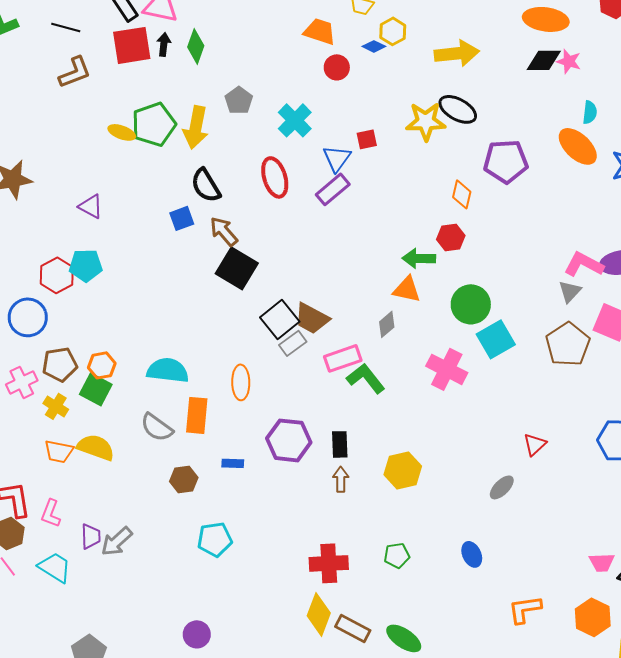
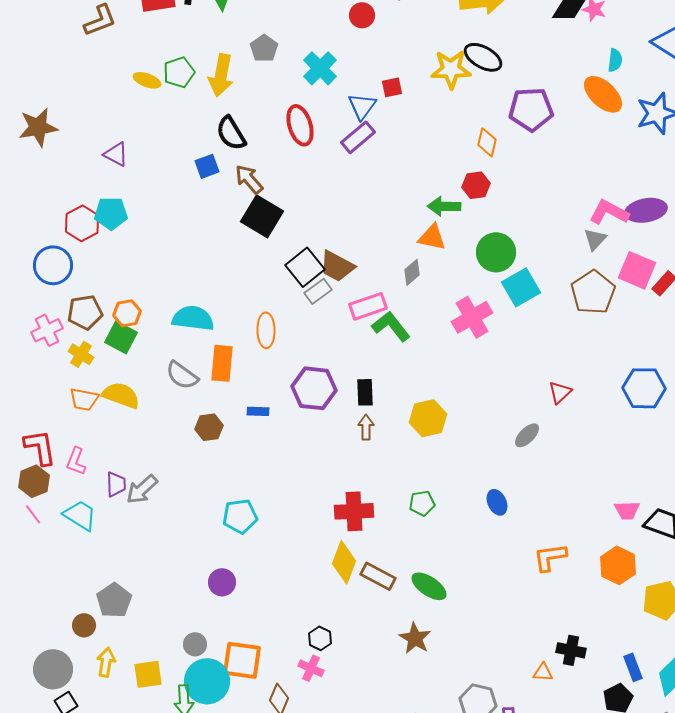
green pentagon: (154, 124) -> (179, 72), size x0.7
pink cross: (447, 369) -> (472, 317), turned 33
cyan pentagon: (215, 539) -> (240, 516), moved

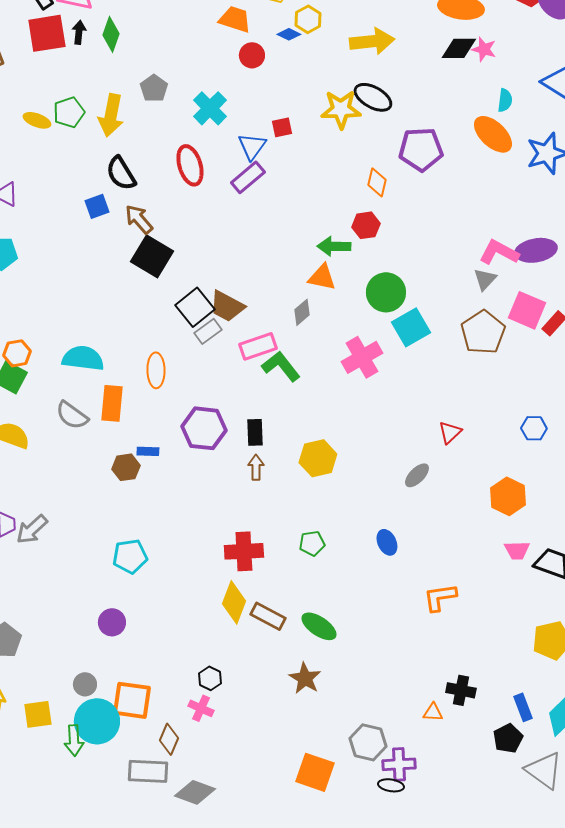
blue hexagon: (644, 388) -> (534, 428), size x0.6
brown hexagon: (209, 427) -> (126, 467), moved
orange hexagon: (618, 565) -> (508, 496), moved

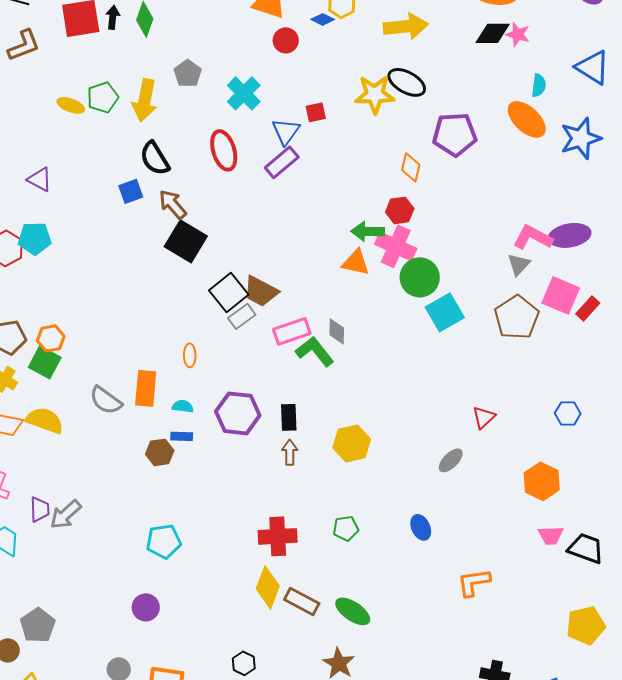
gray diamond: (302, 312) -> (337, 331), moved, turned -48
pink cross: (362, 357) -> (396, 246), moved, turned -36
cyan semicircle: (83, 358) -> (183, 406), moved, size x0.5
orange ellipse: (156, 370) -> (190, 355), size x0.7

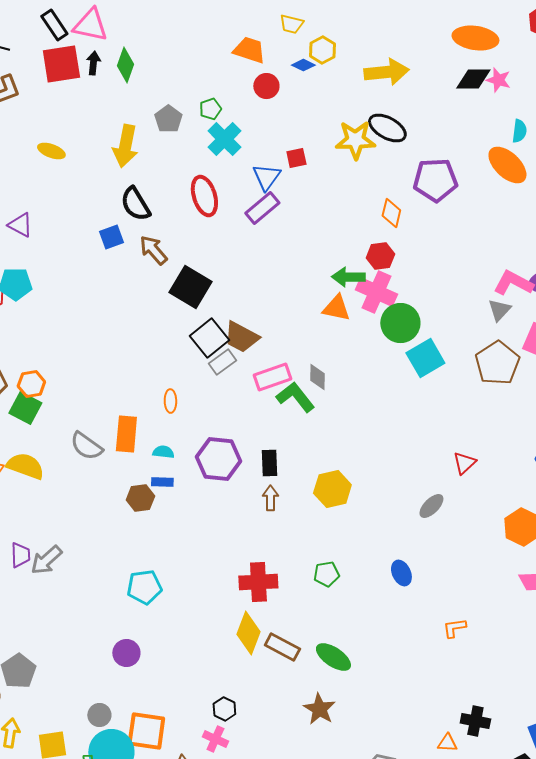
green pentagon: (103, 97) -> (210, 109), moved, size x0.7
black square: (186, 241) -> (190, 287), moved
orange L-shape: (474, 582) -> (454, 628), size x0.7

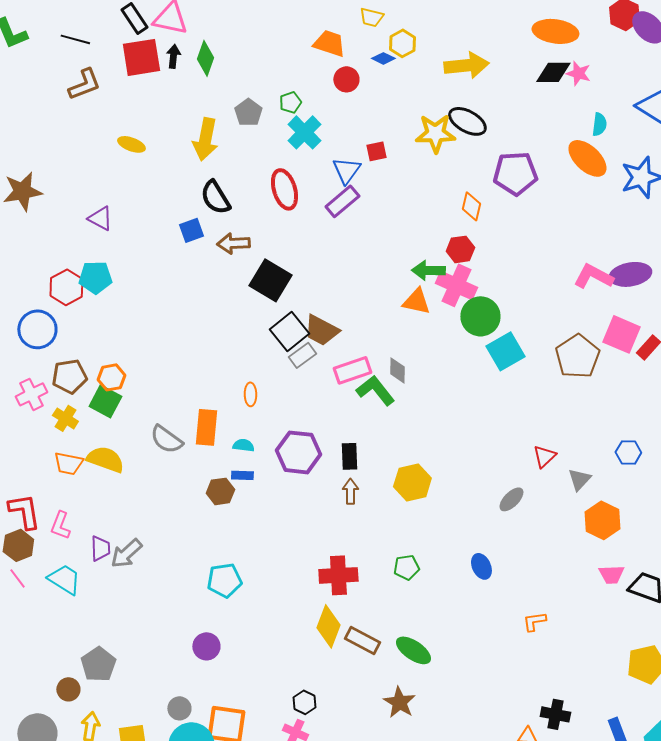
brown arrow: (153, 250) -> (233, 243), turned -52
gray triangle: (499, 310) -> (579, 479), moved

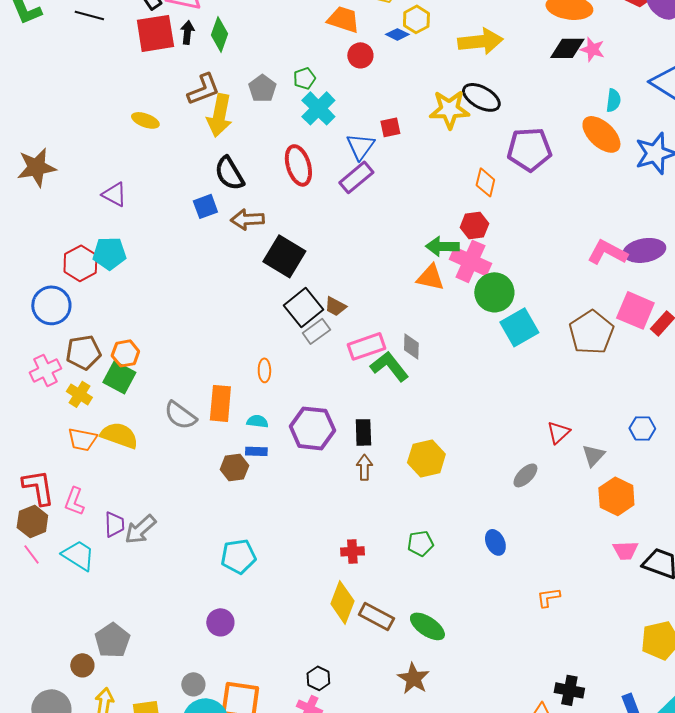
brown L-shape: (84, 84) -> (203, 89), moved
brown trapezoid: (321, 330) -> (335, 306), size x0.6
red cross: (338, 575) -> (352, 551), size x0.6

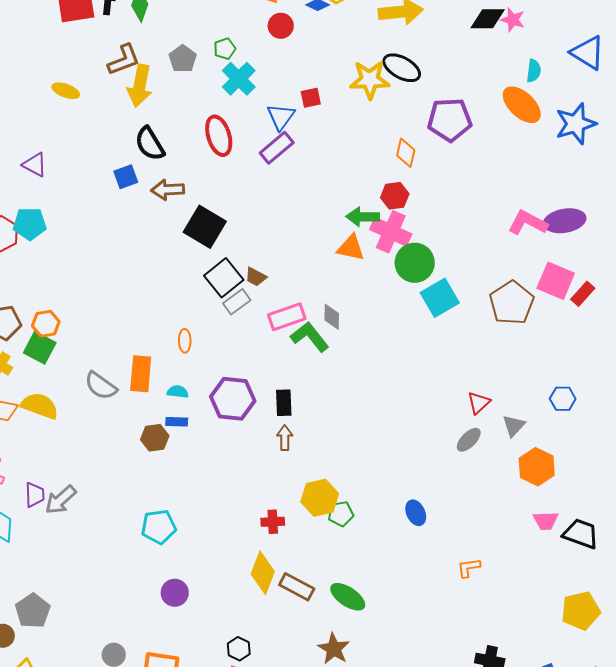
yellow hexagon: (426, 458) -> (320, 498), moved
gray ellipse: (525, 475) -> (469, 440), moved
purple circle: (220, 622) -> (175, 593), moved

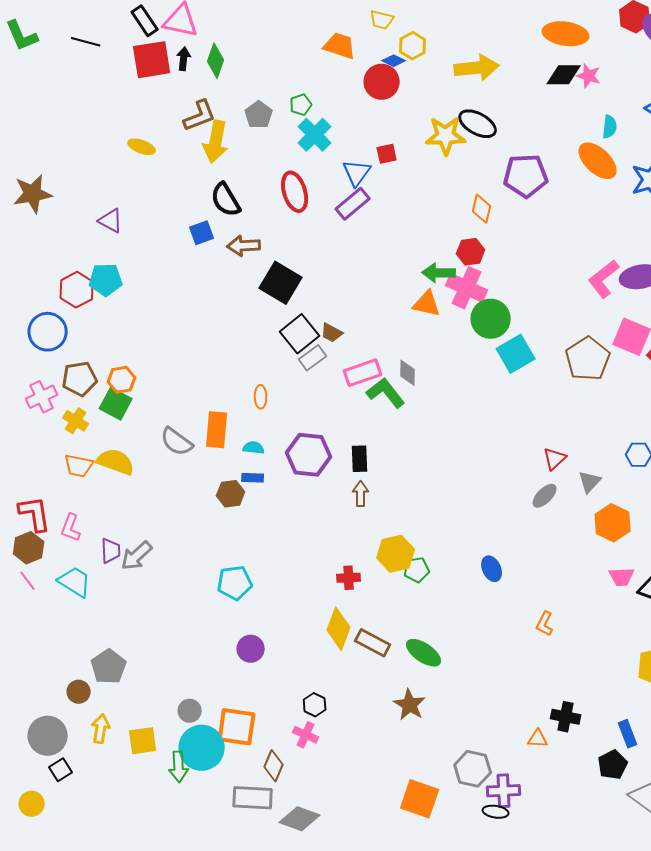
red circle: (281, 26) -> (382, 82), moved, size x1.4
pink L-shape: (528, 223) -> (604, 279), turned -66
orange L-shape: (469, 568) -> (545, 624), turned -55

